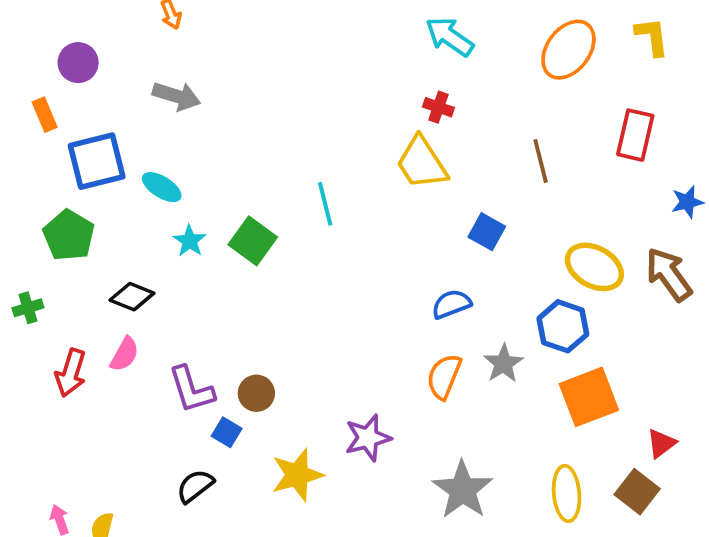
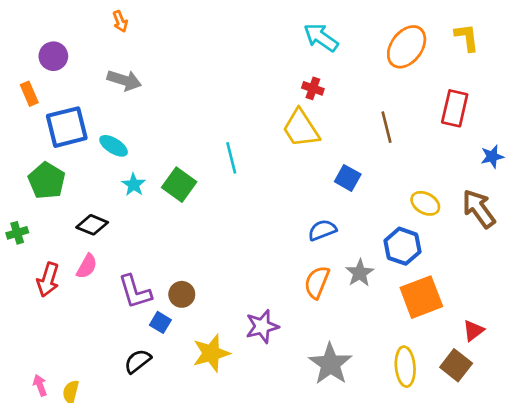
yellow ellipse: (594, 267) -> (425, 203), size x0.7

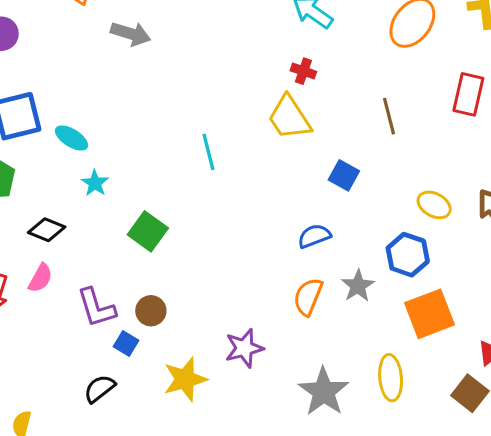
gray arrow: (124, 80) -> (131, 34), moved
green square: (179, 185) -> (148, 231), moved
yellow ellipse: (405, 367) -> (391, 378), moved

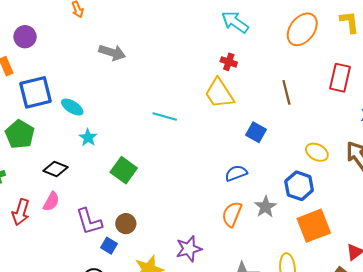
gray arrow: (131, 34) -> (112, 52), moved
cyan line: (208, 152) -> (165, 117), turned -60

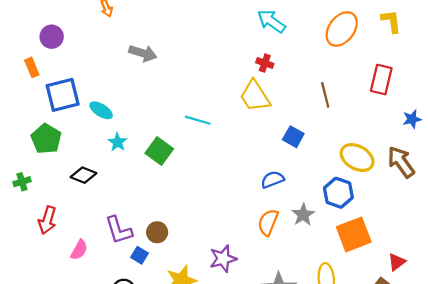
yellow ellipse: (317, 152) -> (357, 158), size x1.4
green square: (124, 170) -> (159, 151), moved
pink semicircle: (51, 202) -> (79, 250), moved

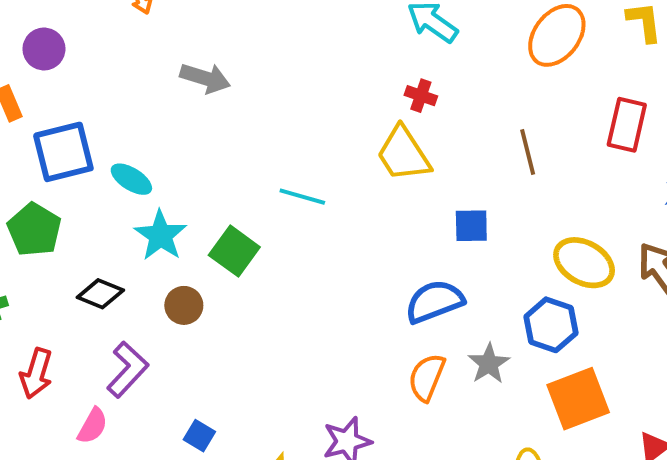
blue square: (293, 137) -> (471, 226), turned -30
cyan star: (118, 142) -> (161, 235), size x1.5
blue semicircle: (272, 180) -> (434, 302), size x1.4
purple L-shape: (119, 230) -> (128, 370), moved, turned -120
brown circle: (157, 232) -> (184, 305), moved

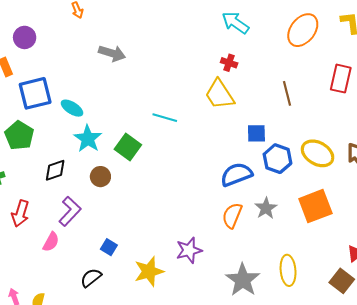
black diamond: (100, 294) -> (55, 170), turned -40
blue hexagon: (551, 325) -> (277, 159), moved
orange square: (578, 399) -> (315, 206), moved

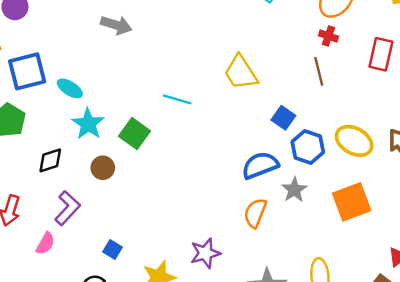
red cross: (229, 63) -> (328, 36), moved
blue square: (256, 133) -> (283, 118), turned 36
gray star: (266, 208) -> (294, 190), moved

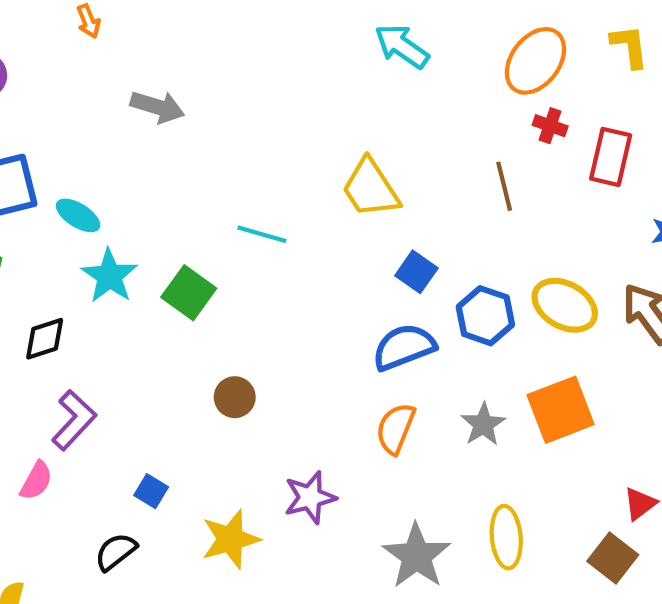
red cross: (328, 36) -> (550, 126), moved
blue square: (283, 118) -> (416, 272), moved
brown circle: (103, 168) -> (235, 397), moved
gray star: (294, 190) -> (483, 424), moved

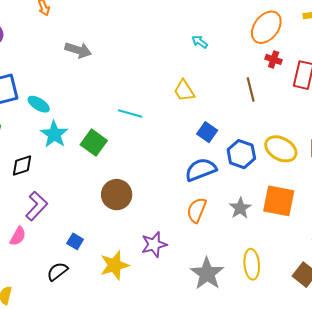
cyan arrow: (402, 46) -> (200, 42), moved, size x0.6
yellow trapezoid: (370, 188) -> (184, 91), size x0.7
brown circle: (235, 397) -> (117, 195), size x1.5
orange square: (561, 410) -> (279, 201), turned 32

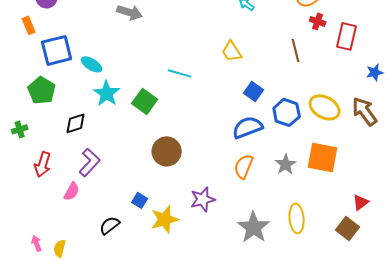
blue square: (75, 241) -> (140, 200), moved

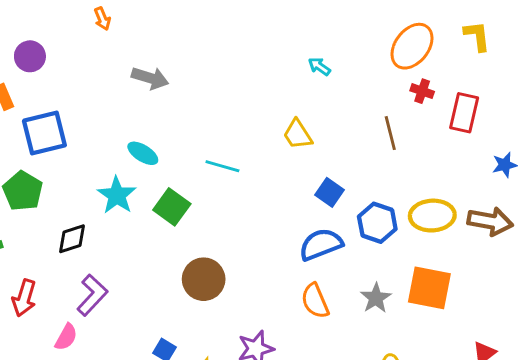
cyan ellipse: (92, 64) -> (143, 153), moved
yellow ellipse: (325, 107) -> (432, 216), turned -32
brown arrow: (365, 111) -> (490, 221), turned 136
orange semicircle: (244, 166) -> (315, 301), turned -45

